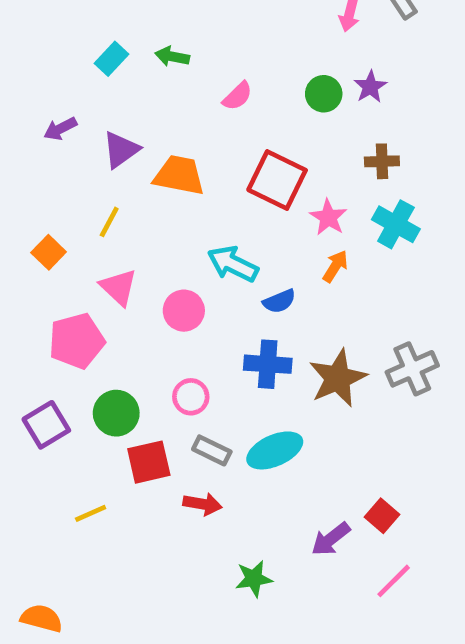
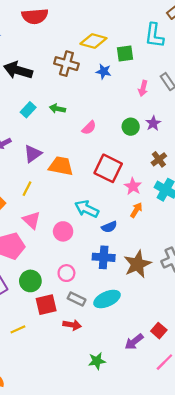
brown cross: (382, 161) -> (159, 159), turned -35

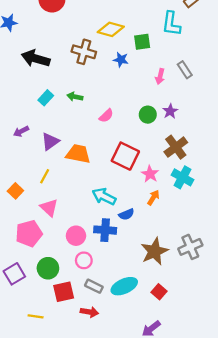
brown cross: (159, 159) -> (176, 147), size x1.5
pink circle: (63, 231) -> (76, 236), moved
blue cross: (104, 257) -> (105, 230), moved
yellow line: (18, 329) -> (36, 316), turned 32
red square: (159, 331) -> (159, 292), moved

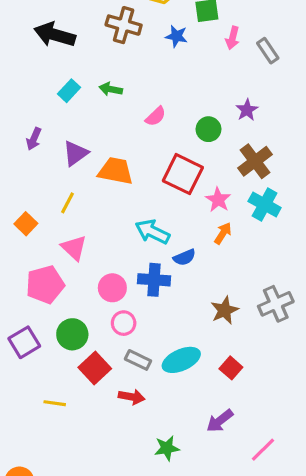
pink arrow: (160, 76) -> (233, 38), moved
green circle: (148, 115) -> (208, 129), moved
purple arrow: (21, 131) -> (34, 139), turned -40
brown star: (154, 251) -> (225, 310), size x0.7
red square: (64, 292) -> (95, 368), turned -30

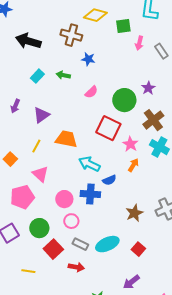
blue star: (176, 36) -> (88, 59), moved
green circle: (208, 129) -> (124, 100), size x1.5
orange trapezoid: (116, 171) -> (66, 139), moved

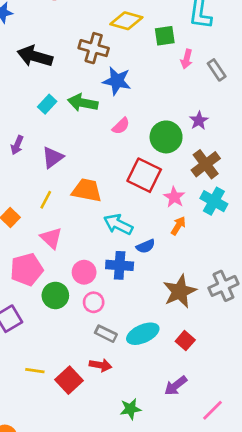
blue star: (88, 59) -> (117, 81), size x1.5
green arrow: (63, 75) -> (83, 103), size x1.5
brown star: (134, 213) -> (180, 291), size x1.4
green circle: (39, 228) -> (55, 295), moved
red square: (53, 249) -> (69, 380), moved

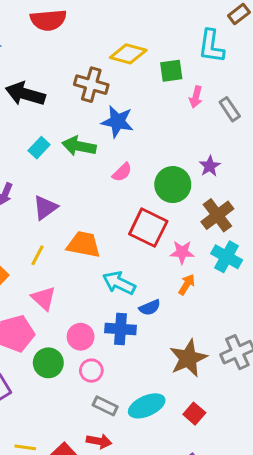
pink star: (174, 197) -> (182, 252), turned -30

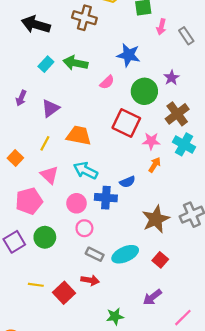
blue star: (117, 122) -> (129, 55), moved
cyan arrow: (119, 283) -> (86, 170), moved
green circle: (48, 363) -> (45, 237), moved

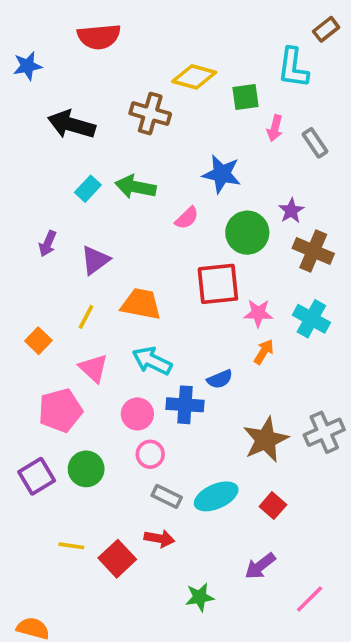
brown cross: (177, 114) -> (313, 251), moved, turned -30
red square: (126, 123) -> (218, 284), turned -32

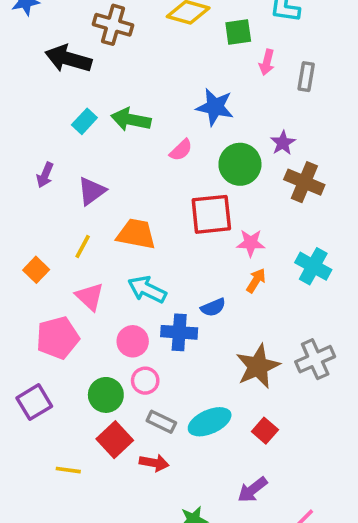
brown cross: (150, 114) -> (113, 25), moved
gray rectangle: (315, 143) -> (306, 77), turned 44
cyan cross: (311, 319) -> (313, 266), moved
green circle: (86, 469) -> (106, 395), moved
red square: (117, 559) -> (115, 440), moved

